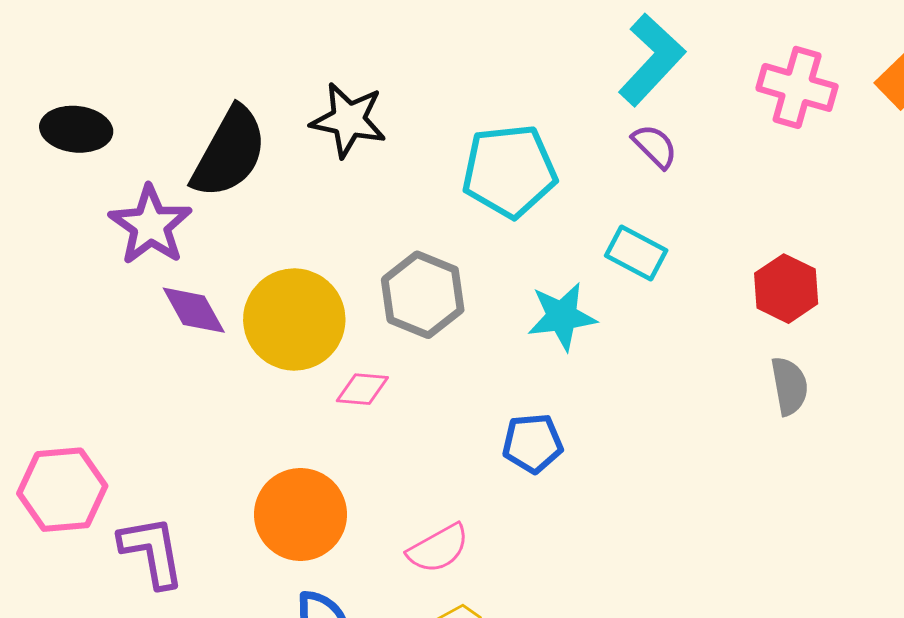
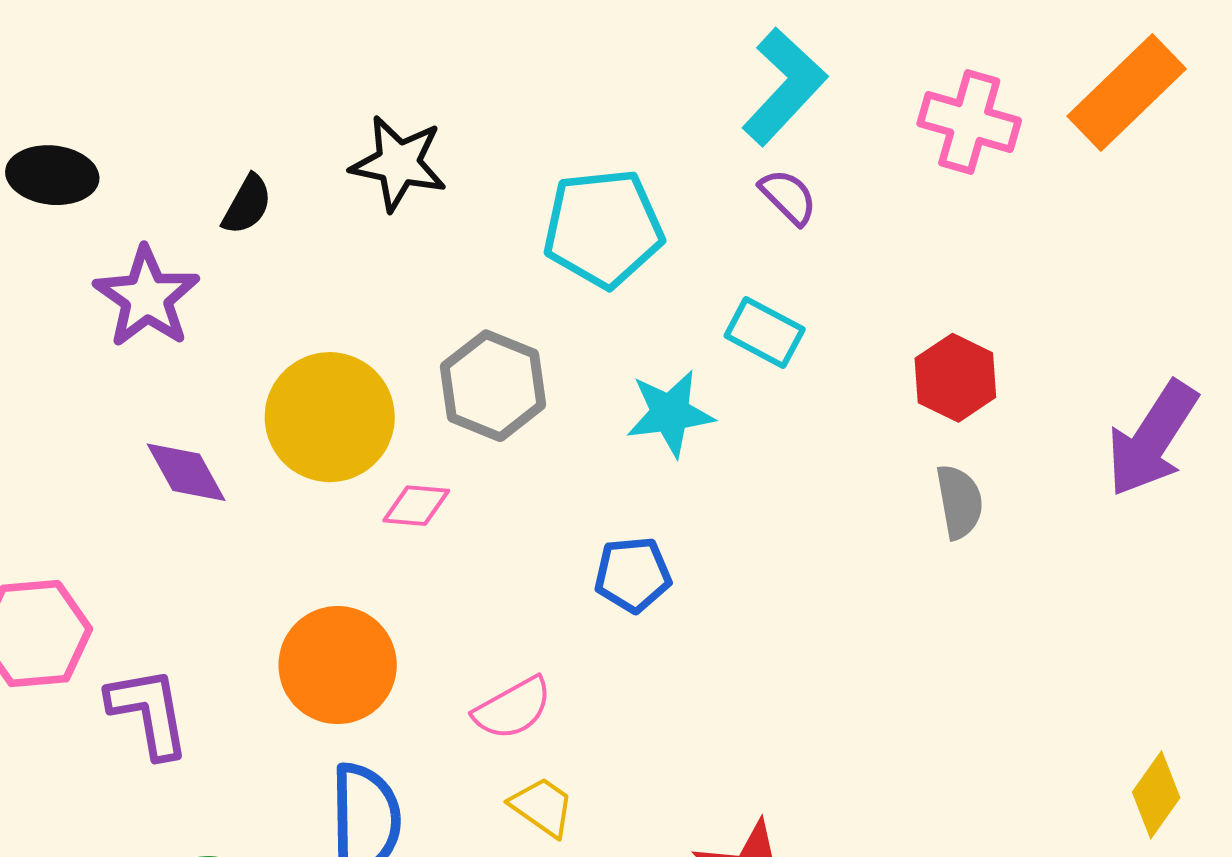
black semicircle: (229, 152) -> (247, 205), size x0.5
purple diamond: (194, 310) -> (186, 472), moved

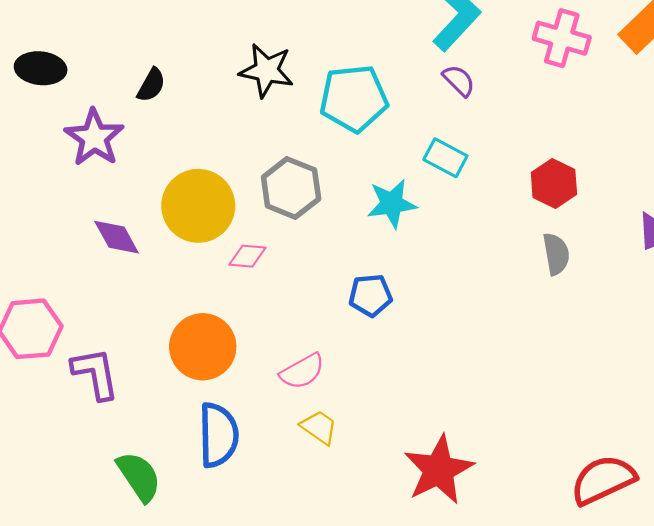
black star: (399, 163) -> (266, 71), moved

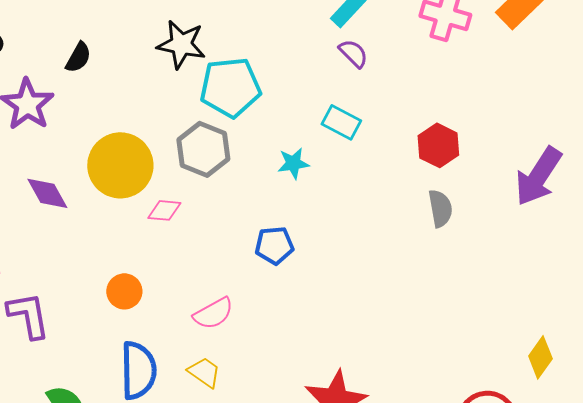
cyan pentagon: (354, 98) -> (230, 87), moved
cyan star: (392, 204) -> (293, 163), size x0.7
orange circle: (203, 347) -> (124, 291), size x0.6
yellow trapezoid: (319, 427) -> (204, 372), moved

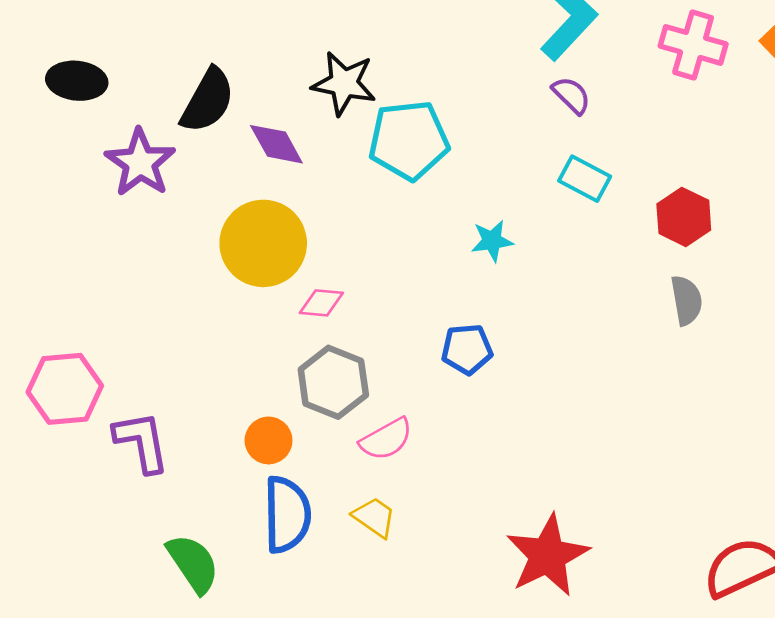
black semicircle: (78, 57) -> (208, 101), size x1.6
cyan rectangle: (341, 122) -> (585, 179), moved
gray hexagon: (203, 149) -> (333, 382), moved
purple diamond: (47, 193) -> (276, 144), moved
orange circle: (124, 291) -> (269, 440), moved

